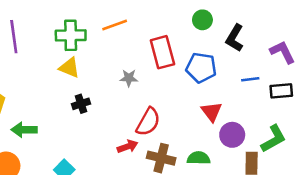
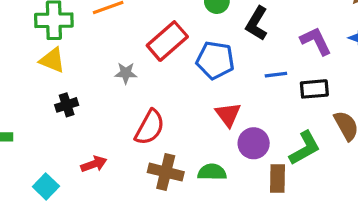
red rectangle: (162, 52) -> (167, 41), turned 64
red arrow: (128, 146) -> (94, 164), moved

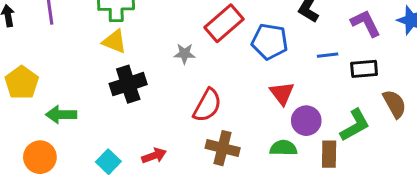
black cross: (67, 105) -> (128, 84), size x1.6
red arrow: (94, 164) -> (154, 156), moved
green semicircle: (212, 172) -> (283, 148), moved

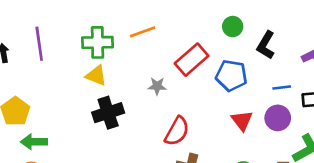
green arrow: (61, 115) -> (34, 142), moved
purple circle: (306, 121) -> (278, 118), moved

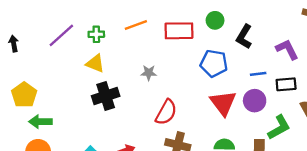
green cross: (98, 42) -> (96, 34), size x0.6
purple line: (39, 44) -> (61, 35), moved, turned 56
red rectangle: (192, 60) -> (179, 31), moved, turned 40
red triangle: (242, 121) -> (223, 103), size x1.4

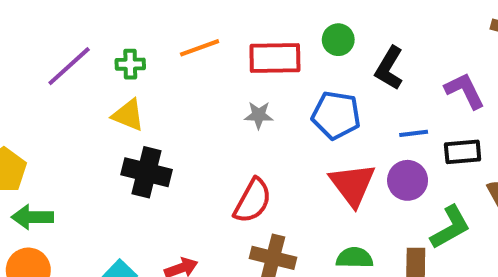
gray star: (149, 73) -> (259, 115), moved
black cross: (106, 96) -> (147, 172), turned 32

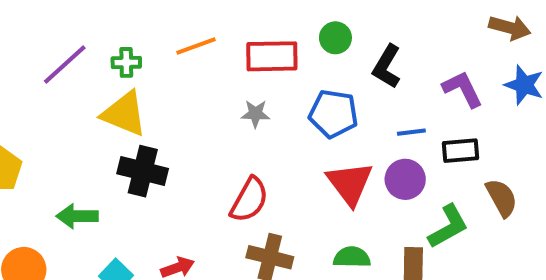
yellow triangle: (128, 115) -> (124, 114), size x1.4
green arrow: (32, 217) -> (77, 216), moved

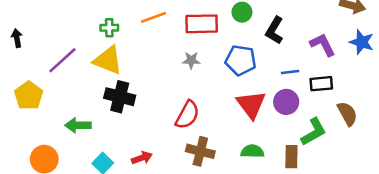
purple line: (65, 64) -> (62, 60), moved

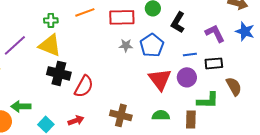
gray star: (191, 60) -> (126, 45), moved
blue pentagon: (241, 60) -> (152, 45), turned 30
red semicircle: (187, 115) -> (84, 86), moved
green arrow: (78, 125) -> (21, 106), moved
green L-shape: (314, 132) -> (208, 100), turned 30

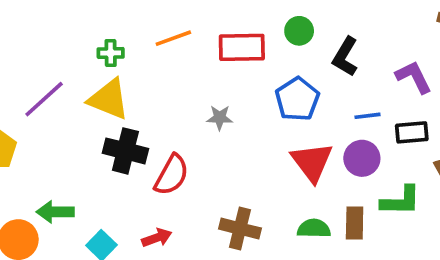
gray star: (126, 45) -> (220, 118), moved
brown rectangle: (191, 119) -> (355, 223), moved

